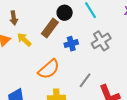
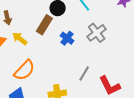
blue cross: (71, 44) -> (67, 38), turned -32
orange semicircle: (49, 69) -> (24, 70), moved

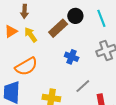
blue cross: (67, 38) -> (72, 57), moved, turned -32

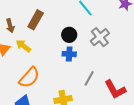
black circle: (75, 16) -> (69, 35), moved
brown rectangle: (58, 28) -> (36, 20), moved

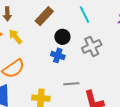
brown rectangle: (36, 20) -> (44, 16), moved
gray line: (89, 78) -> (71, 84), turned 42

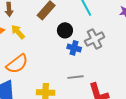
blue cross: (58, 55) -> (74, 48), moved

